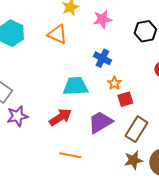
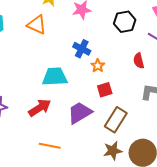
orange star: (114, 83) -> (98, 66), moved

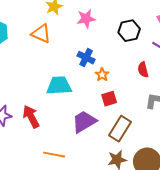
red arrow: (40, 108) -> (31, 117), moved, turned -85

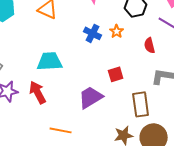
orange star: (102, 75) -> (117, 31), moved
cyan trapezoid: (59, 86) -> (50, 61), moved
brown rectangle: (120, 129) -> (141, 104), moved, turned -40

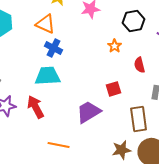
blue cross: (93, 33) -> (54, 48), moved
red semicircle: (150, 45) -> (140, 65), moved

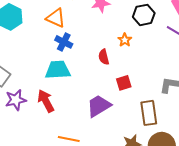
red semicircle: (140, 65) -> (104, 57), moved

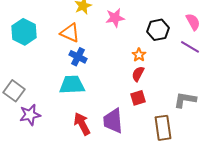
red semicircle: (104, 57) -> (138, 74), moved, turned 42
red arrow: (46, 101) -> (82, 124), moved
purple trapezoid: (99, 106) -> (113, 121), turned -64

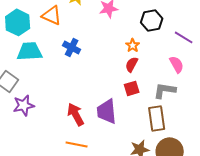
pink semicircle: (193, 22) -> (177, 64), moved
orange triangle: (70, 33) -> (52, 15), moved
cyan trapezoid: (72, 85) -> (30, 51), moved
gray L-shape: (185, 100) -> (165, 90), moved

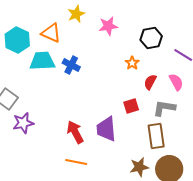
cyan trapezoid: (30, 51) -> (42, 61), moved
red semicircle: (132, 64) -> (150, 82), moved

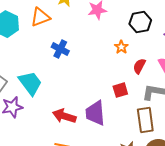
orange triangle: (51, 33) -> (40, 17), turned -45
cyan trapezoid: (42, 61) -> (30, 83), moved, turned 56
red arrow: (75, 132) -> (64, 116), turned -45

